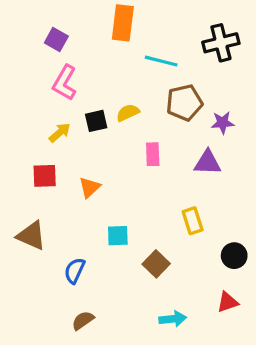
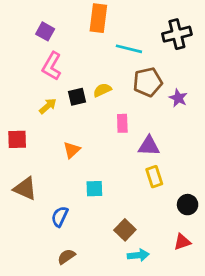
purple star: (223, 123) -> (178, 98), turned 30
purple triangle: (208, 163) -> (149, 146), moved
red square: (45, 176) -> (17, 139), moved
brown square: (156, 264) -> (125, 230), moved

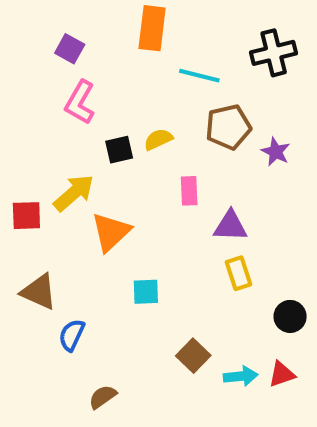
yellow arrow: (48, 106) -> (74, 193), moved, size x1.5
orange triangle: (72, 150) -> (111, 232), size x1.5
blue semicircle: (60, 217) -> (72, 335), moved
cyan arrow: (138, 255) -> (241, 376), moved

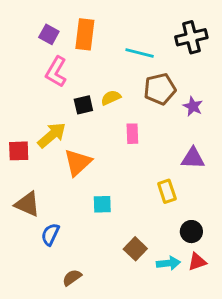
orange rectangle: (152, 28) -> (85, 34), moved
purple triangle: (230, 226) -> (193, 158), moved
black circle: (290, 316) -> (191, 232), moved

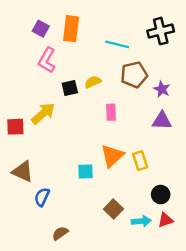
purple triangle: (193, 158) -> (162, 121), moved
orange triangle: (78, 162) -> (112, 156), moved

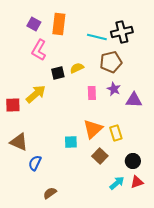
black cross: (161, 31) -> (122, 32), moved
purple star: (162, 89) -> (114, 89), moved
brown square: (113, 209) -> (100, 156), moved
cyan arrow: (141, 221) -> (117, 183), turned -35

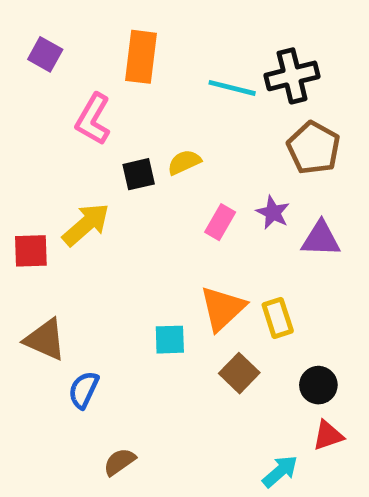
purple square: (34, 24) -> (45, 54), moved
brown pentagon: (111, 62) -> (314, 148), moved, turned -30
pink rectangle: (92, 93) -> (220, 222), turned 32
cyan arrow: (117, 183) -> (280, 471), moved

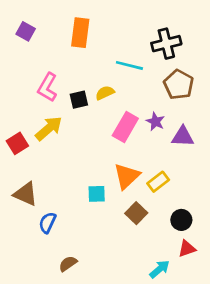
cyan line: (232, 88) -> (129, 65), moved
pink L-shape: (93, 119) -> (47, 87), moved
pink rectangle: (220, 222) -> (125, 127), size x1.5
red square: (31, 251) -> (17, 143), turned -30
yellow rectangle: (278, 318) -> (158, 182), turned 70

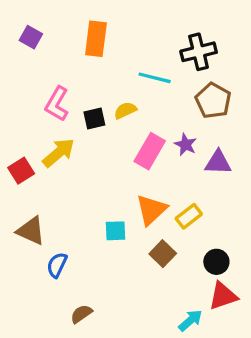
red triangle: (187, 249) -> (223, 296), size x1.4

